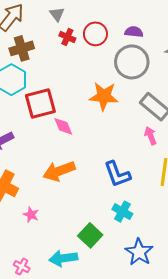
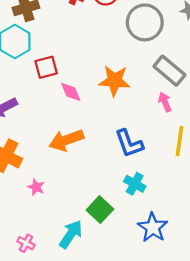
orange star: (104, 96) -> (115, 81), moved
red square: (40, 103) -> (46, 67), size x0.7
cyan arrow: (63, 258) -> (71, 234), turned 132

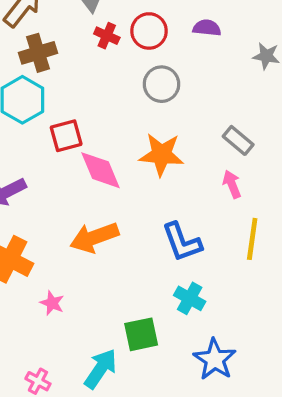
gray circle: (145, 22) -> (161, 84), moved, size x0.7
gray rectangle: (169, 71) -> (238, 140), size x0.7
pink diamond: (71, 92) -> (101, 170), size x1.4
green square: (100, 210) -> (141, 334), turned 35

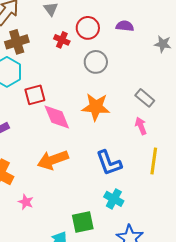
red cross: (107, 36) -> (62, 40), moved

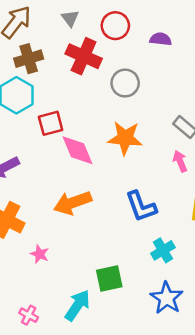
red circle: (88, 28) -> (115, 26), moved
red cross: (62, 40) -> (84, 56), size x1.8
cyan cross: (114, 199) -> (163, 250), moved, turned 30

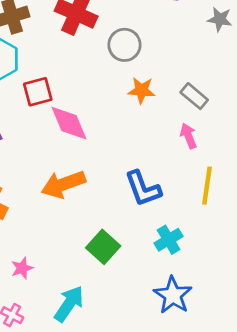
orange star: (125, 138) -> (142, 90), moved, size x0.7
pink star: (40, 254) -> (22, 268), moved, turned 30
green square: (109, 278) -> (103, 247), moved, turned -36

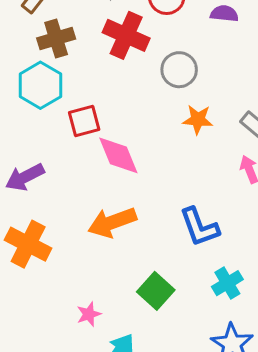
pink star: (22, 268) -> (89, 314), moved

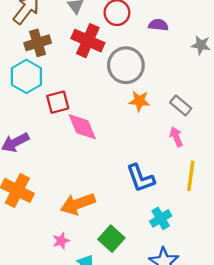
gray circle: (179, 70) -> (126, 65), size x1.4
orange arrow: (112, 222) -> (78, 204), moved
green square: (156, 291) -> (111, 239), moved

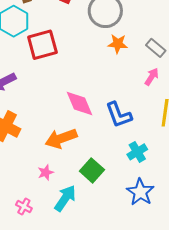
red square: (58, 102) -> (42, 45), size x1.4
pink diamond: (82, 127) -> (80, 103), moved
pink arrow: (176, 137) -> (152, 77), turned 54

